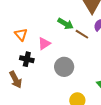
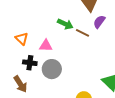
pink triangle: (44, 44) -> (46, 46), turned 40
gray circle: (64, 67) -> (52, 69), moved

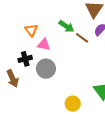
orange triangle: (22, 39) -> (31, 30), moved
black cross: (30, 63) -> (25, 59), turned -32

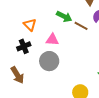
pink triangle: (44, 45) -> (52, 40), moved
black cross: (25, 59) -> (24, 46), moved

